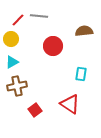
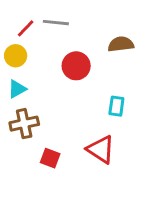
red square: (35, 110) -> (50, 158), turned -32

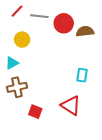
red line: (26, 28) -> (17, 11), moved
yellow circle: (16, 56) -> (22, 40), moved
red circle: (76, 66) -> (64, 23), moved

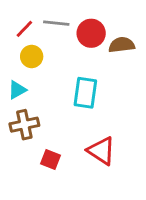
red line: (17, 11) -> (24, 29), moved
cyan rectangle: (82, 75) -> (85, 93), moved, size x1.5

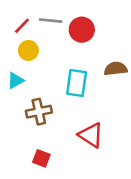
brown semicircle: (122, 45) -> (116, 69), moved
brown cross: (24, 125) -> (39, 112), moved
red square: (51, 159) -> (41, 158), moved

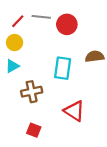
yellow circle: (28, 50) -> (15, 43), moved

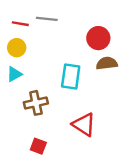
red line: (18, 21) -> (20, 24), turned 56
red circle: (67, 24) -> (98, 38), moved

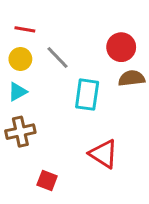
gray line: (47, 19) -> (57, 58), moved, turned 40
brown cross: (36, 103) -> (20, 132), moved

